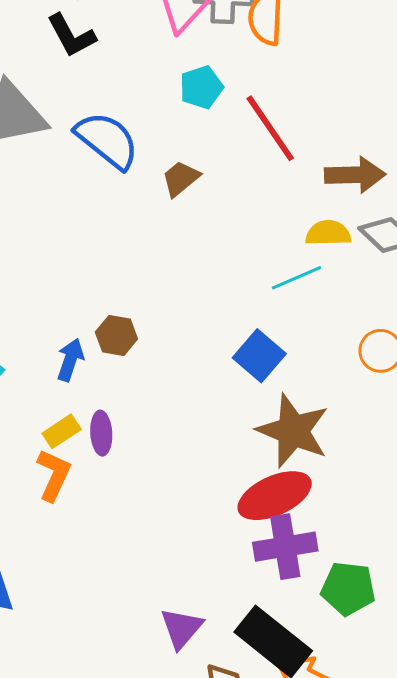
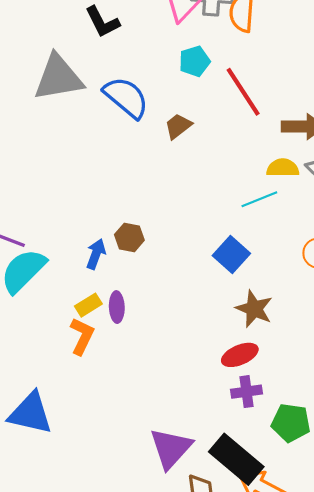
brown star: (293, 431) -> (254, 309), size x0.7
red ellipse: (275, 496) -> (240, 355), size x0.7
purple cross: (285, 547) -> (247, 392), size x0.7
purple triangle: (181, 628) -> (171, 448), size x1.4

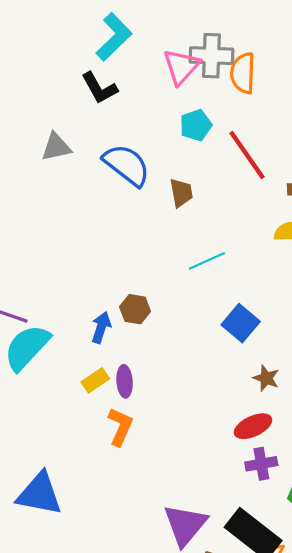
gray triangle: (58, 78) -> (56, 147), size x0.6
brown trapezoid: (178, 126) -> (181, 193), turned 120
cyan line: (259, 199) -> (207, 261), moved
brown star: (254, 309) -> (266, 378), size x0.7
orange L-shape: (82, 336) -> (120, 427), moved

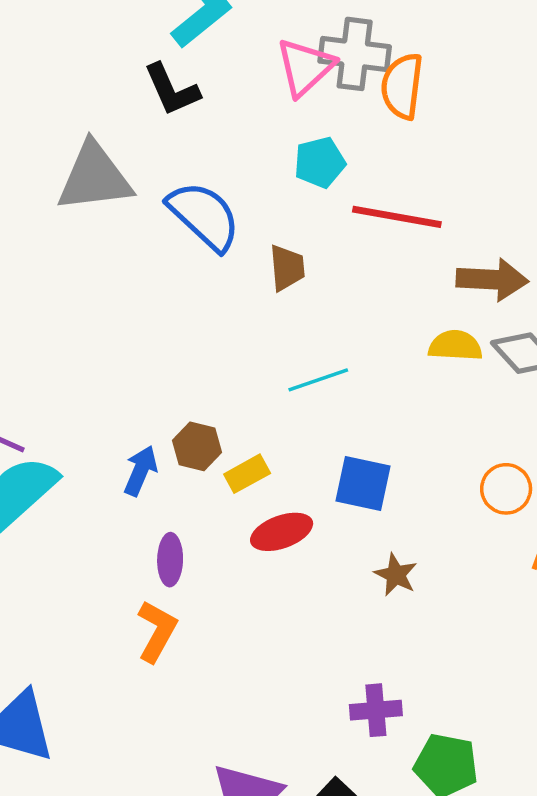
gray triangle: (56, 147) -> (94, 177), size x1.6
red line: (247, 155) -> (397, 217), turned -50
blue square: (241, 323) -> (363, 483), turned -33
yellow rectangle: (95, 380) -> (247, 474), moved
red ellipse: (253, 426) -> (282, 532), moved

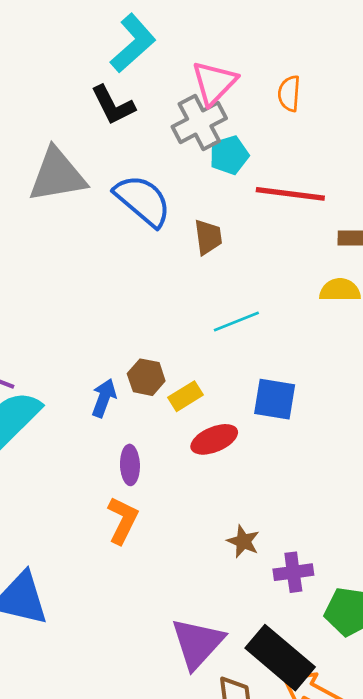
gray cross: (355, 54) -> (199, 122), moved, turned -32
orange semicircle: (402, 86) -> (289, 94), size x0.7
brown star: (396, 575) -> (243, 541), moved

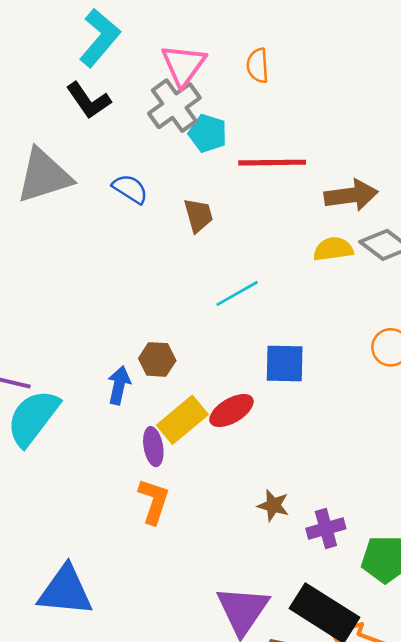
cyan pentagon: (229, 155) -> (208, 133), turned -30
blue semicircle: (143, 200) -> (130, 189), size x0.6
yellow rectangle: (186, 396) -> (182, 420), moved, size x1.5

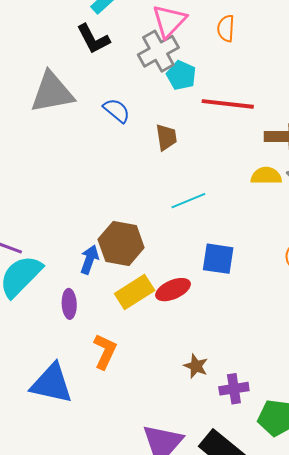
brown hexagon: (157, 359) -> (121, 243), size x1.6
purple ellipse: (153, 447) -> (69, 304), moved
blue triangle: (65, 591) -> (52, 384), moved

